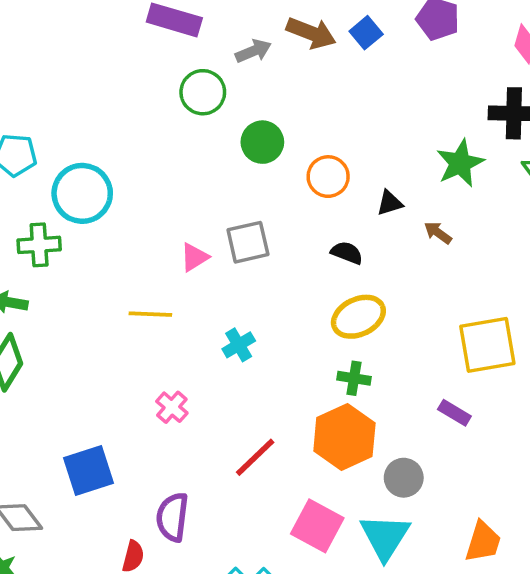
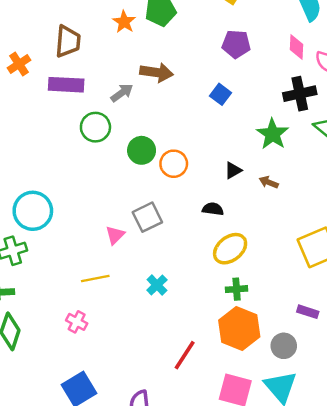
blue square: (366, 33) -> (220, 94), moved
orange circle: (328, 177) -> (174, 164), moved
pink cross: (172, 407) -> (77, 322), moved
purple rectangle: (454, 413) -> (308, 312), moved

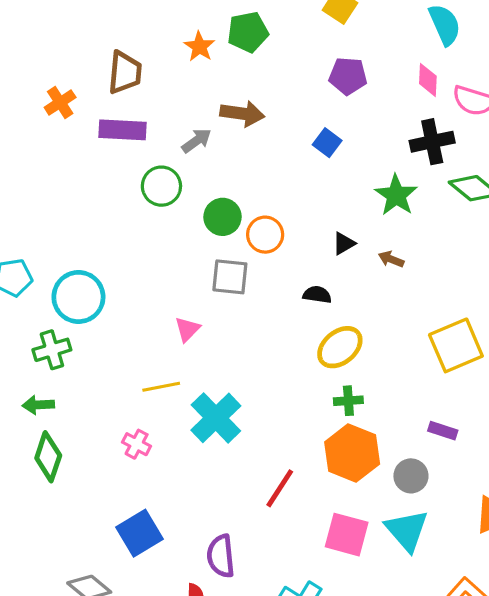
gray square: (147, 217) -> (230, 277), moved, turned 32
cyan cross: (157, 285) -> (216, 418), moved, size x1.8

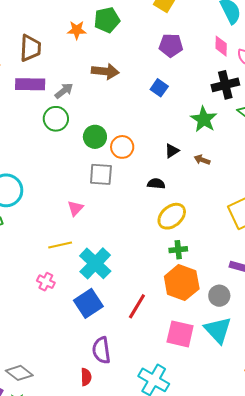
orange star: (199, 47) -> (77, 30), turned -30
gray arrow: (196, 141) -> (64, 91), moved
blue square: (140, 533) -> (88, 303), moved

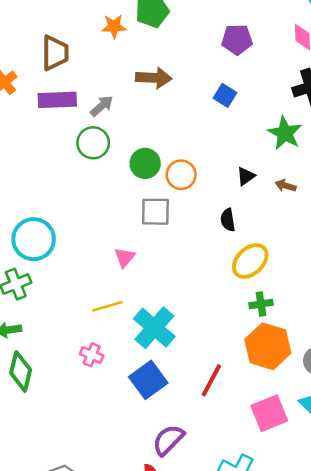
black semicircle: (156, 184) -> (228, 220), turned -102
pink square: (180, 334) -> (269, 413), turned -32
purple semicircle: (101, 350) -> (168, 440), turned 56

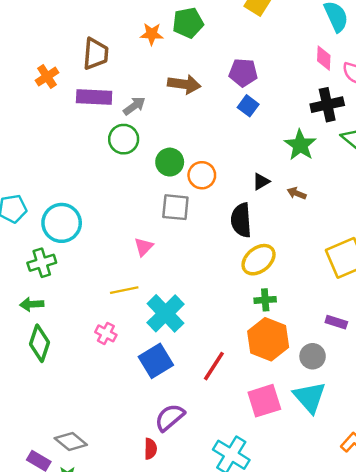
purple pentagon: (237, 40) -> (243, 73), moved
black semicircle: (228, 220) -> (241, 220), size x1.6

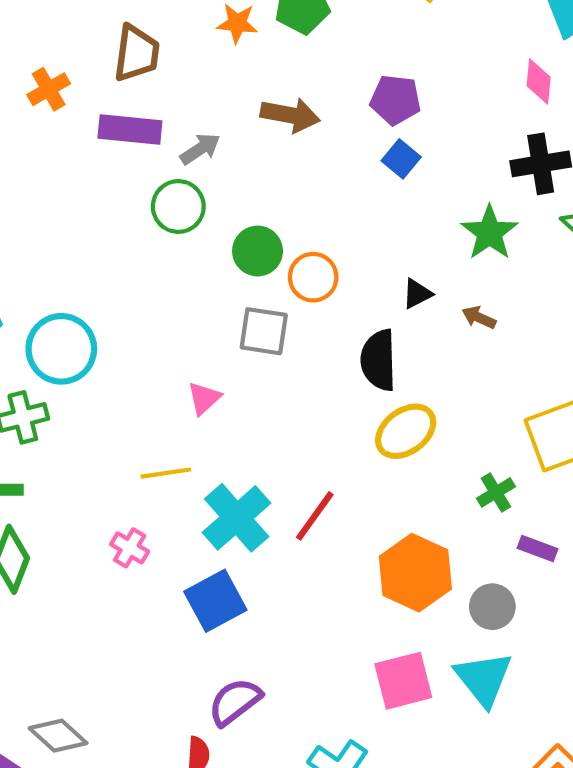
green cross: (265, 300) -> (496, 492), moved, turned -30
red line: (214, 366) -> (315, 516), moved

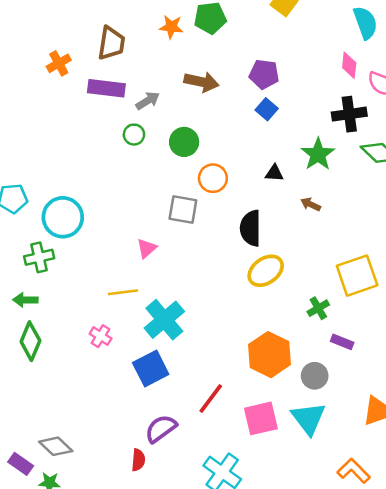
green circle: (178, 207) -> (134, 135), size x0.7
green circle: (258, 251) -> (184, 142), moved
black triangle: (417, 294) -> (274, 173), moved, turned 30
red line: (315, 516) -> (211, 398), moved

